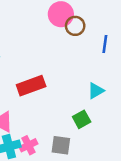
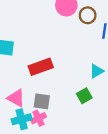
brown circle: (75, 26) -> (88, 15), moved
gray square: (61, 145) -> (42, 101), moved

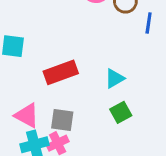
cyan triangle: (97, 71) -> (115, 78), moved

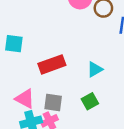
green square: (121, 112) -> (90, 101), moved

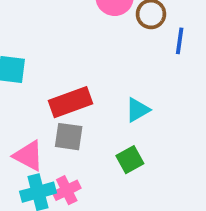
gray square: (53, 102) -> (69, 137), moved

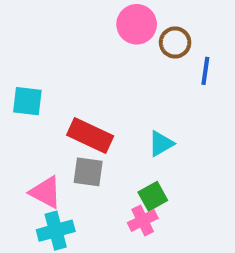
red rectangle: (71, 102) -> (90, 136), turned 45
pink cross: (67, 190) -> (143, 221), moved

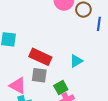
green square: (153, 196) -> (61, 88), moved

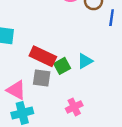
green square: (61, 88) -> (62, 66), moved

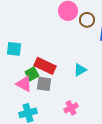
green square: (62, 66) -> (32, 74), moved
pink triangle: (16, 90) -> (24, 84), moved

